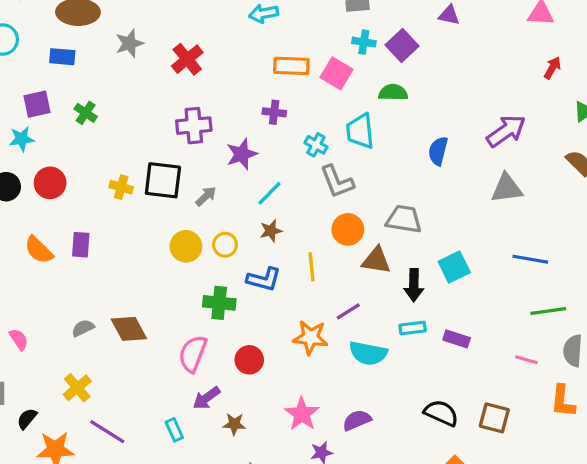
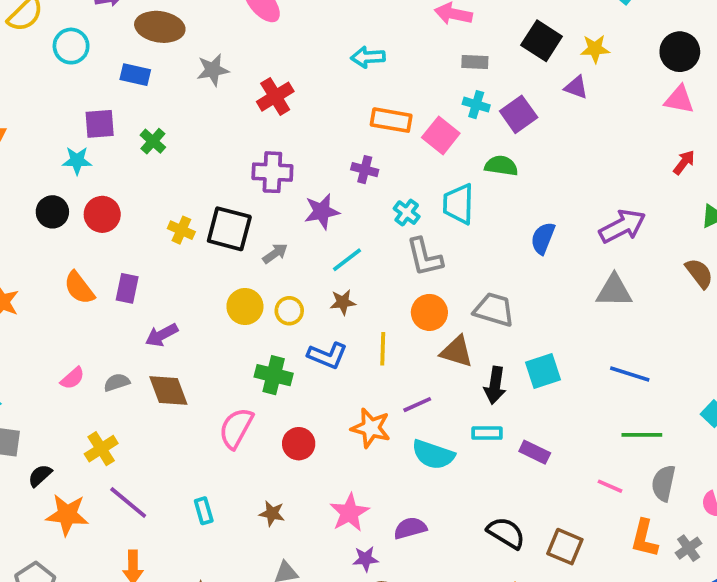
pink semicircle: (19, 339) -> (73, 378), moved, turned 75
purple arrow: (206, 398) -> (162, 335), moved

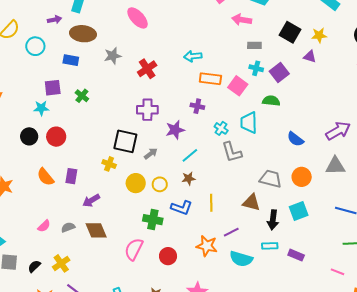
cyan arrow: (368, 57) -> (193, 56), moved
yellow cross: (181, 230) -> (109, 164), moved
blue semicircle: (543, 238) -> (295, 139), turned -72
orange circle: (429, 312) -> (302, 177), moved
black semicircle: (40, 476) -> (34, 266), moved

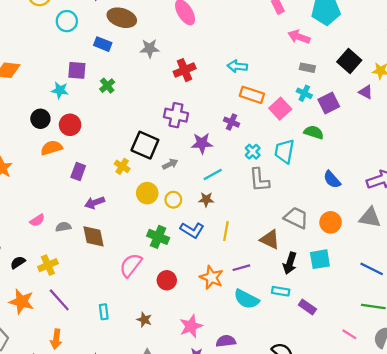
orange semicircle: (45, 177) -> (52, 148), moved, turned 102

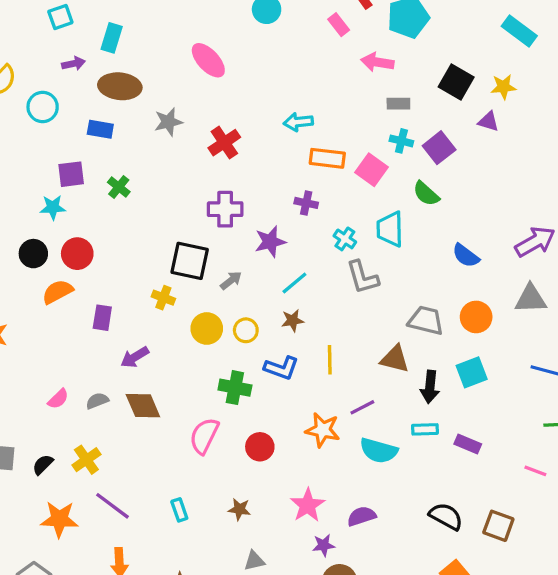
green semicircle: (314, 132) -> (426, 194), turned -144

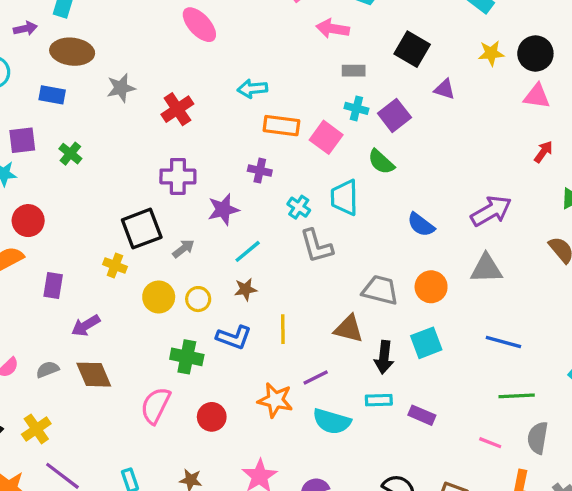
pink ellipse: (208, 60) -> (199, 25), moved
yellow star: (503, 87) -> (491, 53), moved
black square: (190, 261) -> (142, 229), turned -33

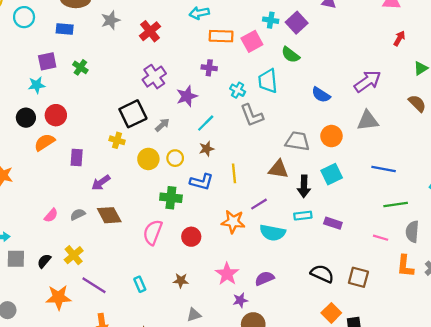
pink square: (326, 137) -> (252, 41), turned 30
purple cross: (178, 176) -> (154, 77), turned -30

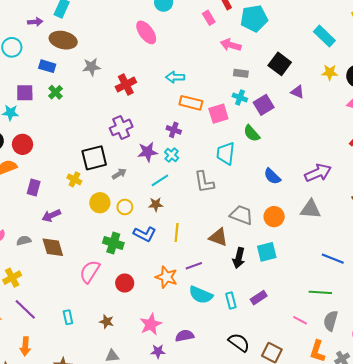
green cross: (80, 67) -> (55, 92), moved
cyan cross: (238, 90) -> (172, 155), moved
blue line: (384, 169) -> (333, 259), moved
cyan rectangle: (303, 216) -> (231, 301), moved, turned 70
purple rectangle: (333, 223) -> (259, 298), turned -63

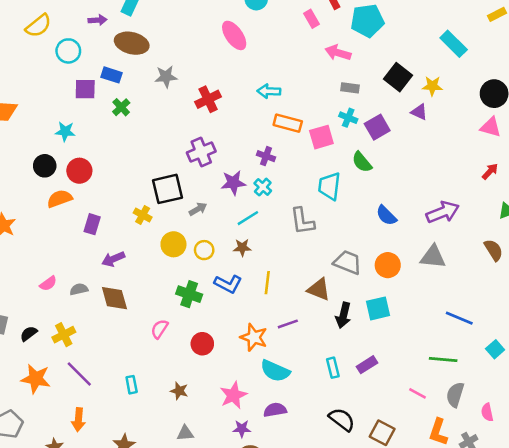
yellow star: (330, 72) -> (432, 86), moved
purple square: (25, 93) -> (85, 89), moved
pink semicircle: (90, 272) -> (160, 329), size x0.7
cyan semicircle: (201, 295) -> (275, 371), moved

